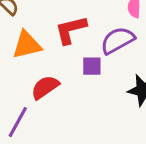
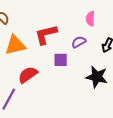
purple semicircle: (118, 40) -> (79, 42), size x0.6

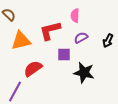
pink semicircle: (90, 19) -> (75, 16), moved
black star: (97, 77) -> (84, 73), moved

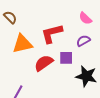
pink semicircle: (75, 16) -> (85, 18), moved, turned -48
red semicircle: (33, 69) -> (44, 63), moved

